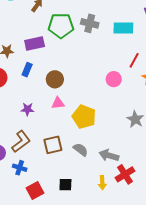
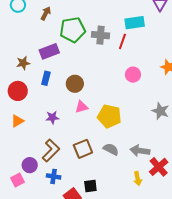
gray cross: (90, 23) -> (101, 35), moved
red line: (134, 60) -> (122, 41), moved
black square: (65, 185) -> (90, 186), moved

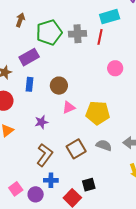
purple circle: (30, 165) -> (36, 194), moved

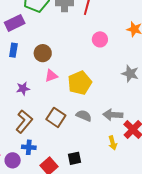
yellow pentagon: (98, 113) -> (80, 83), turned -30
brown square: (76, 149) -> (56, 117), turned -30
black square: (89, 185) -> (75, 158), moved

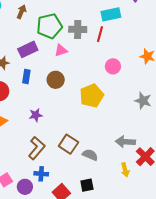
pink triangle: (51, 76) -> (61, 50), moved
yellow pentagon: (80, 83) -> (92, 96), moved
gray semicircle: (84, 116) -> (90, 155), moved

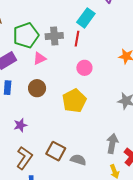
cyan rectangle: (111, 14) -> (86, 18), turned -36
pink circle: (113, 66) -> (84, 68), moved
gray arrow: (125, 142) -> (112, 143), turned 102

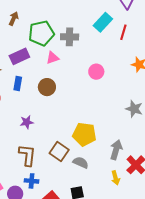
red line: (77, 39) -> (123, 32), moved
yellow pentagon: (74, 101) -> (84, 134), moved, turned 30
brown L-shape: (24, 158) -> (27, 155), turned -35

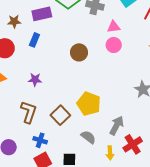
pink triangle: (53, 58) -> (114, 27), moved
brown circle: (47, 87) -> (79, 52), moved
gray semicircle: (81, 162) -> (88, 137), moved
blue cross: (32, 181) -> (40, 140), moved

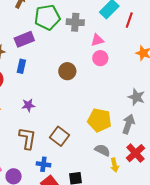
yellow pentagon: (89, 104) -> (99, 120), moved
gray arrow: (117, 126) -> (128, 124), moved
gray semicircle: (88, 137) -> (102, 150), moved

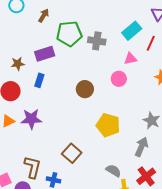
pink triangle: (97, 40) -> (130, 59), moved
purple star: (28, 105) -> (31, 119), moved, size x1.5
yellow pentagon: (99, 120) -> (108, 125), moved
brown L-shape: (27, 138) -> (32, 167), moved

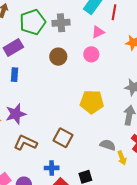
brown circle: (85, 89) -> (58, 57), moved
brown L-shape: (32, 167) -> (25, 143), moved, turned -65

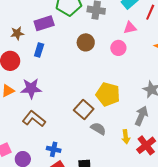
brown square: (63, 138) -> (84, 109), moved
gray semicircle: (108, 145) -> (98, 129), moved
yellow arrow: (122, 158) -> (126, 137), moved

